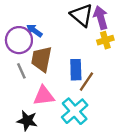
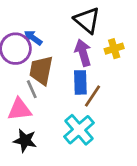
purple arrow: (101, 18) -> (83, 53), moved
gray line: (21, 71) -> (32, 89), moved
pink triangle: (44, 96) -> (20, 109), moved

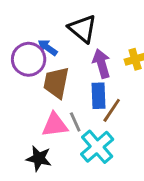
black triangle: (87, 20) -> (83, 29), moved
gray line: (32, 89) -> (75, 122), moved
pink triangle: (20, 109) -> (55, 125), moved

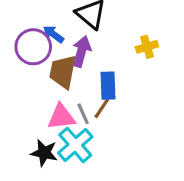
purple arrow: (101, 64) -> (82, 51), moved, turned 32
brown line: (112, 110) -> (103, 106), moved
cyan cross: (97, 147) -> (75, 145), moved

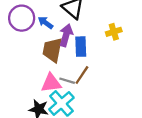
purple circle: (33, 47) -> (22, 18), moved
blue rectangle: (108, 86) -> (81, 47), moved
gray line: (83, 114) -> (67, 81), turned -49

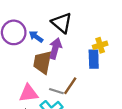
blue rectangle: (81, 47) -> (94, 59), moved
pink triangle: (51, 83) -> (29, 93), moved

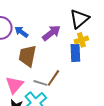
black triangle: (62, 23) -> (79, 19), moved, turned 40
purple arrow: (55, 48) -> (51, 33), moved, turned 36
pink triangle: (29, 93) -> (14, 85), turned -42

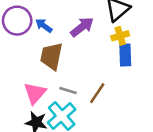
blue rectangle: (75, 53) -> (125, 55), moved
brown line: (53, 78) -> (97, 93), moved

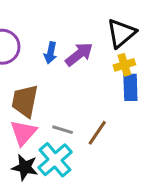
blue arrow: (44, 26) -> (50, 53), moved, turned -114
brown trapezoid: (51, 56) -> (25, 101), moved

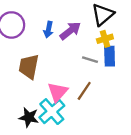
gray line: (63, 130) -> (90, 60), moved
pink triangle: (23, 133) -> (58, 92), moved

